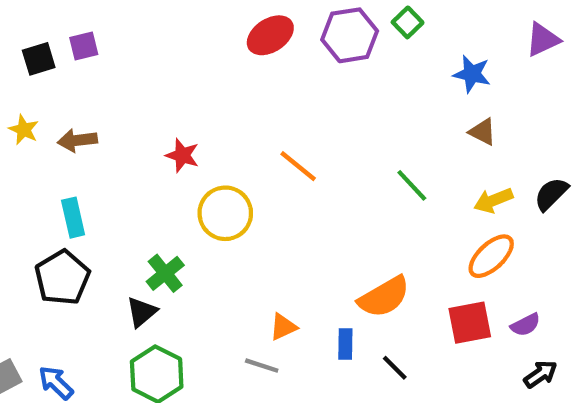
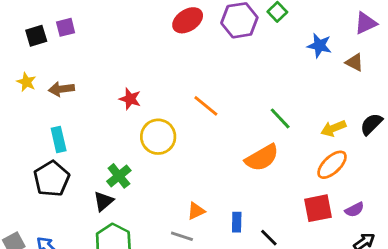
brown triangle: (483, 132) -> (354, 62), moved
orange semicircle: (384, 297) -> (262, 158), moved

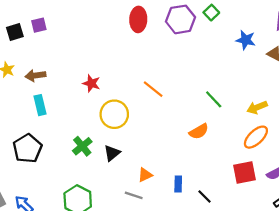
red ellipse: (188, 20) -> (138, 19), turned -55
cyan rectangle: (59, 139) -> (40, 105), moved
orange semicircle: (262, 158) -> (199, 131), size x0.7
black triangle: (103, 201) -> (112, 153), moved

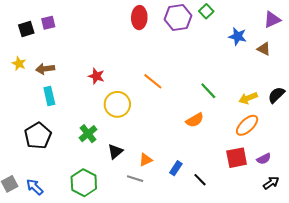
black triangle: (112, 153) -> (115, 151), moved
blue rectangle: (178, 184) -> (176, 168), turned 32

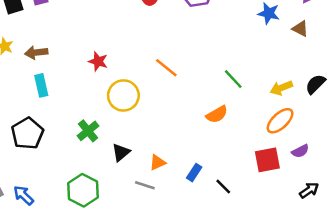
purple semicircle: (264, 159) -> (300, 151), moved

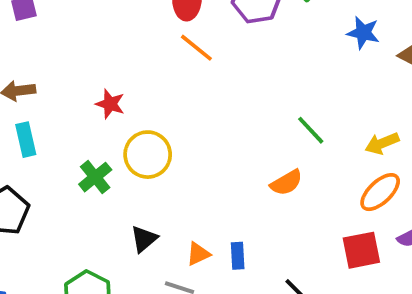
orange line: (166, 68) -> (196, 48), moved
green cross: (88, 131) -> (95, 177), moved
blue rectangle: (194, 173) -> (238, 256), moved, turned -36

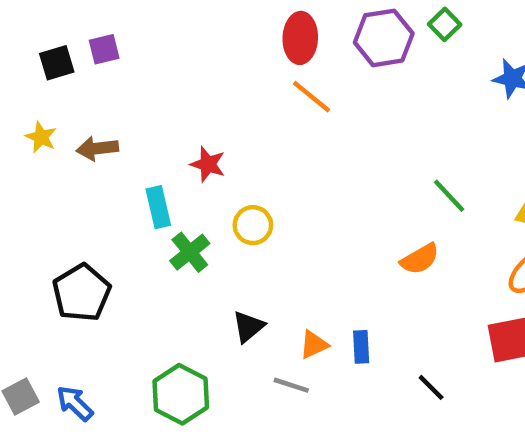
cyan rectangle: (26, 140) -> (158, 207), moved
yellow circle: (148, 155) -> (253, 225), size x0.7

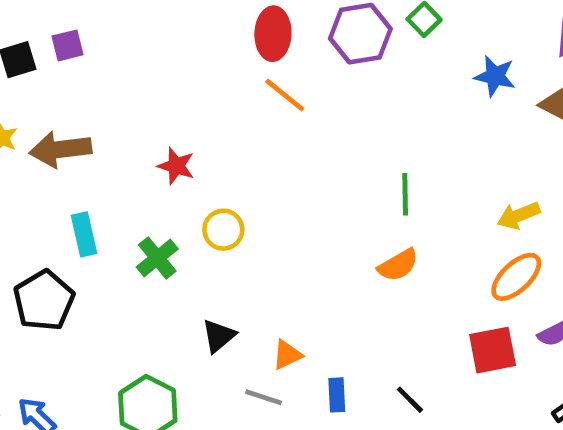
brown arrow: (97, 148) -> (60, 149), size x1.4
green line: (449, 196) -> (405, 194), moved, turned 42
cyan rectangle: (158, 207) -> (84, 234), moved
blue rectangle: (361, 347) -> (337, 395), moved

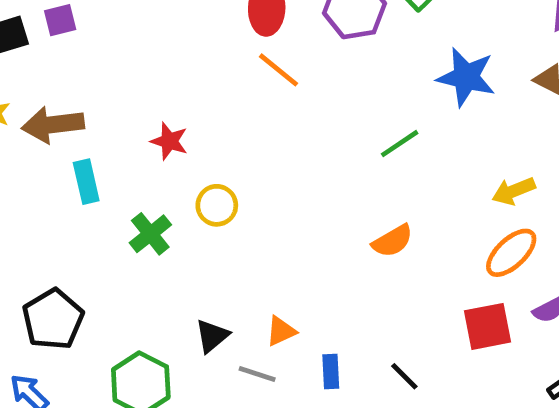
blue star: (495, 76) -> (466, 77), moved, size x1.4
green line: (405, 194) -> (400, 144), moved, turned 57
cyan rectangle: (84, 234) -> (86, 182), moved
black pentagon: (44, 300) -> (53, 319), moved
black triangle: (219, 336) -> (212, 336), moved

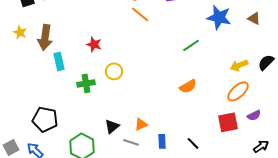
brown arrow: (53, 125) -> (45, 37), turned -75
green cross: (150, 234) -> (86, 83), turned 30
black pentagon: (53, 319) -> (45, 119), turned -30

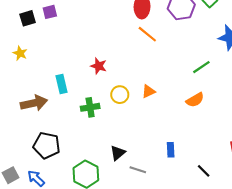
brown arrow: (45, 37) -> (34, 103), moved, turned -110
orange semicircle: (188, 86) -> (195, 100), moved
orange triangle: (141, 124) -> (148, 91), moved
blue rectangle: (162, 141) -> (171, 150), moved

